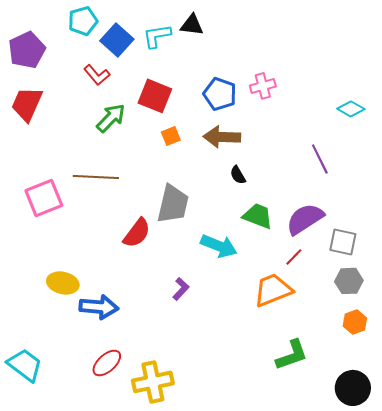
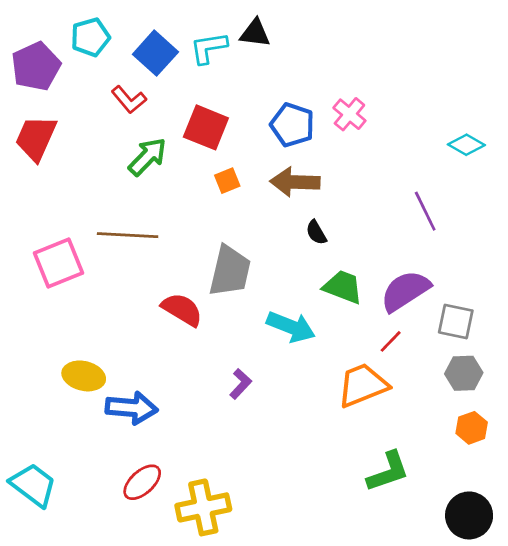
cyan pentagon: (83, 21) -> (90, 37), moved
pink cross: (263, 86) -> (349, 114), turned -35
red semicircle: (137, 233) -> (182, 310), turned -96

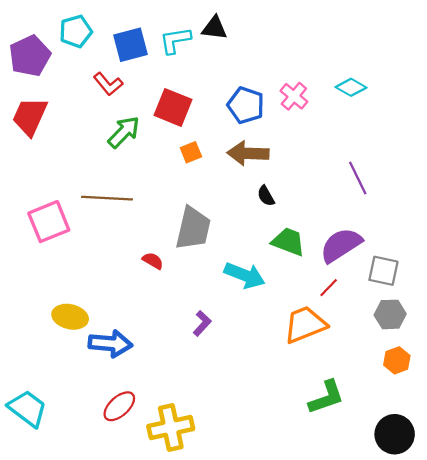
blue square: (155, 53) -> (131, 45), turned 33
cyan diamond: (466, 145) -> (351, 87), moved
red semicircle: (182, 310) -> (153, 261), size x0.6

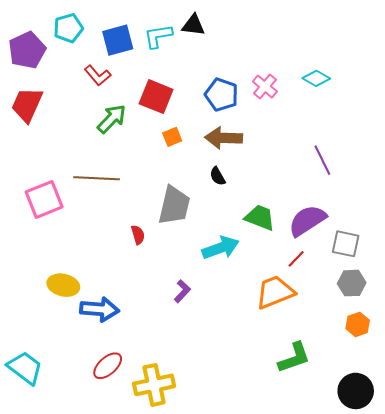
black semicircle: (266, 196) -> (218, 176), moved
red semicircle: (153, 261) -> (138, 235), turned 42
cyan arrow: (245, 275) -> (221, 248), turned -42

